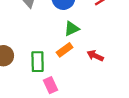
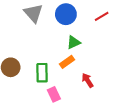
red arrow: (95, 56) -> (88, 80), moved, turned 32

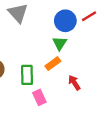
blue circle: (66, 14) -> (65, 21), moved
green triangle: (73, 42) -> (60, 43), turned -32

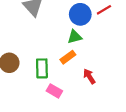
green triangle: (60, 43) -> (75, 37), turned 42
pink rectangle: (39, 97) -> (54, 91), turned -35

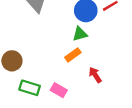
green rectangle: (42, 68) -> (30, 88), moved, turned -72

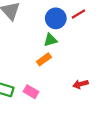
red arrow: (95, 75) -> (81, 84), moved, turned -72

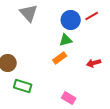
red arrow: (81, 84) -> (94, 63), moved
pink rectangle: (31, 92) -> (69, 98), moved

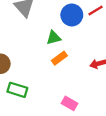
green triangle: (66, 40) -> (54, 38), moved

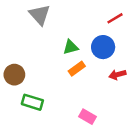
blue circle: (72, 15) -> (103, 47), moved

